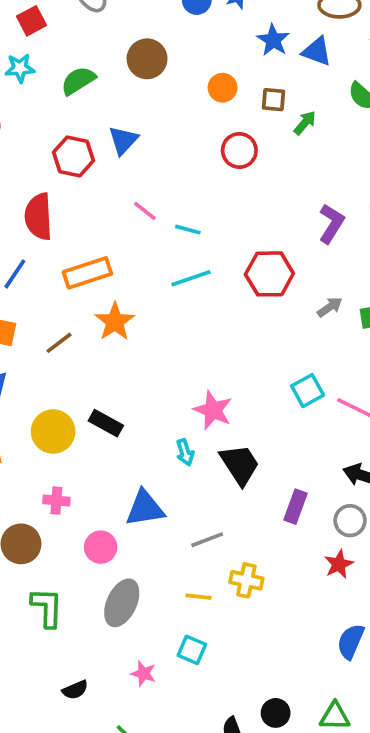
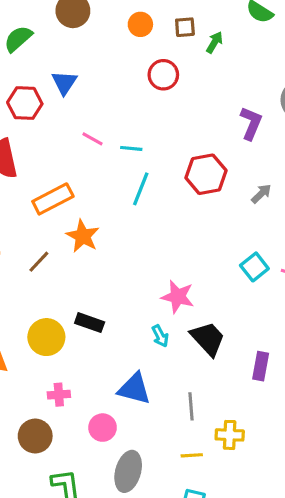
cyan line: (191, 278) -> (141, 189), turned -40
blue triangle: (145, 508) -> (134, 389), turned 33
gray line: (207, 540) -> (191, 406), turned -64

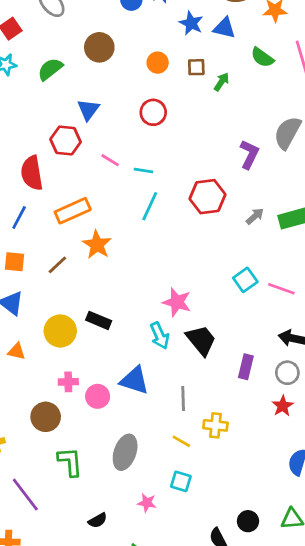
red circle: (163, 75) -> (153, 112), moved
red hexagon: (25, 103) -> (66, 141), moved
cyan arrow: (160, 336) -> (160, 336), size x1.4
pink circle: (103, 428) -> (98, 396), moved
yellow line: (192, 455) -> (181, 441), turned 30

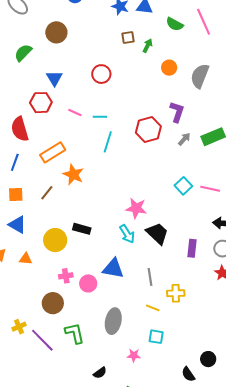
orange circle: (158, 63) -> (169, 68), moved
purple L-shape: (249, 154) -> (177, 112), moved
purple line: (25, 495) -> (42, 340), moved

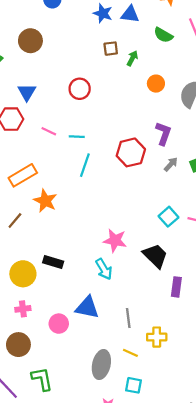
black trapezoid: (157, 233) -> (155, 256), moved
pink cross: (66, 276) -> (23, 309), moved
gray ellipse: (113, 321) -> (101, 365), moved

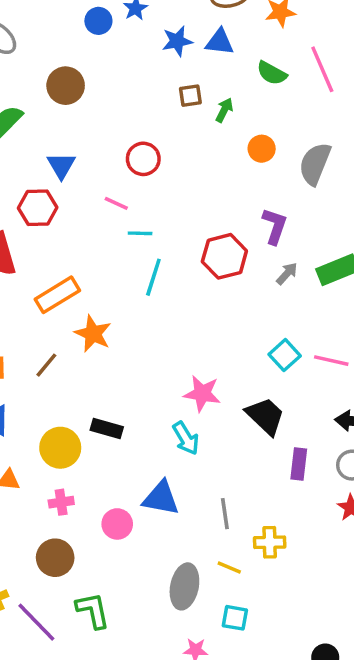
blue star: (103, 13) -> (177, 41), turned -30
pink line: (49, 131) -> (116, 203), moved

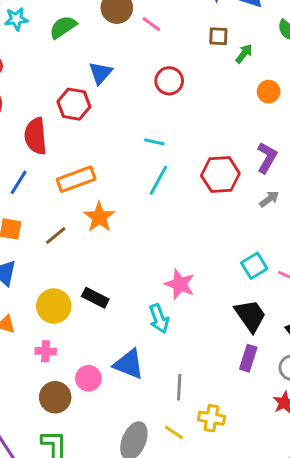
pink line: (116, 203) -> (151, 24), moved
black trapezoid: (265, 416) -> (250, 316), moved
brown circle: (55, 558) -> (55, 397), moved

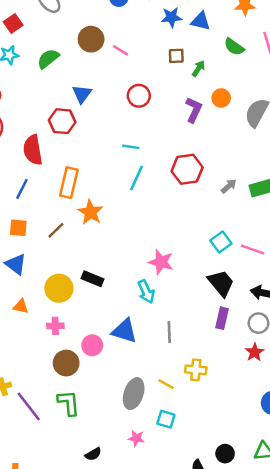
purple L-shape: (267, 158) -> (194, 110), moved
orange rectangle: (76, 179) -> (69, 183), turned -52
gray line: (179, 387) -> (169, 332), moved

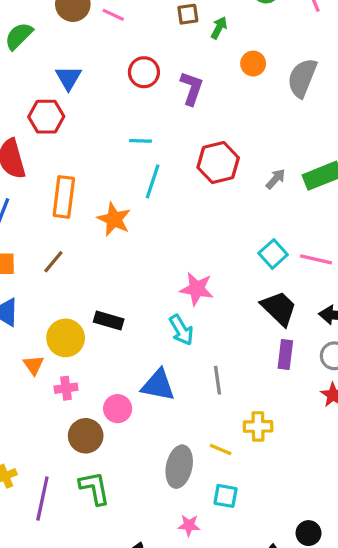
purple L-shape: (194, 110) -> (192, 88), moved
orange star: (90, 212) -> (114, 219), moved
orange triangle: (21, 306) -> (34, 365), moved, turned 49
purple line: (29, 407) -> (42, 499), turned 56

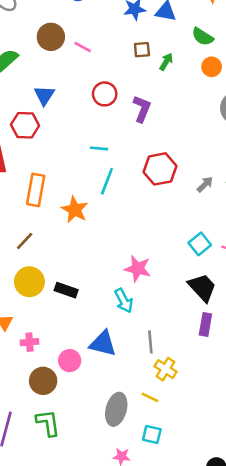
orange circle: (253, 64) -> (212, 67), moved
yellow circle: (66, 338) -> (29, 282), moved
yellow cross: (258, 426) -> (166, 369), moved, turned 30

